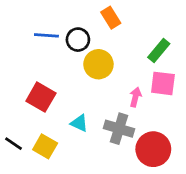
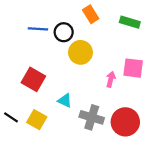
green rectangle: (159, 51) -> (130, 22), moved, turned 66
gray cross: (119, 129) -> (92, 117), moved

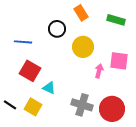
blue line: (38, 29) -> (23, 42), moved
yellow circle: (80, 52) -> (83, 47), moved
cyan triangle: (65, 101) -> (49, 88), moved

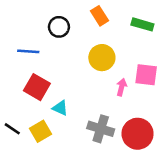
black circle: (57, 29) -> (59, 27), moved
yellow square: (33, 107) -> (41, 131), turned 30

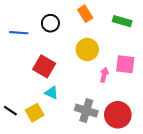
blue line: (28, 51) -> (19, 33), moved
red square: (37, 87) -> (44, 66), moved

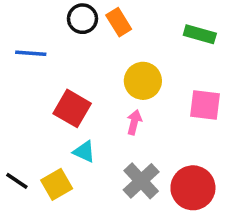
orange rectangle: (85, 14) -> (119, 22), moved
black circle: (50, 23) -> (82, 19), moved
pink arrow: (104, 75) -> (134, 122), moved
gray cross: (86, 111) -> (141, 181), turned 30

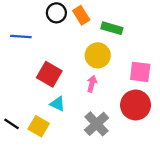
green rectangle: (200, 34) -> (112, 28), moved
yellow square: (57, 184) -> (39, 126), turned -30
red circle: (193, 188) -> (136, 105), moved

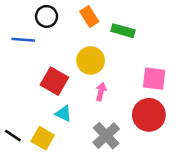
black circle: (56, 13) -> (47, 16), moved
yellow circle: (98, 55) -> (91, 60), moved

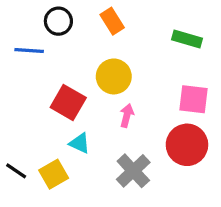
green rectangle: (123, 31) -> (187, 39), moved
yellow square: (43, 138) -> (54, 174), turned 30

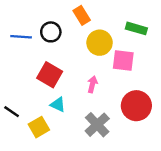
black circle: (58, 21) -> (51, 32), moved
yellow circle: (114, 76) -> (100, 43), moved
pink square: (193, 99) -> (123, 60), moved
black line: (16, 171) -> (12, 112), moved

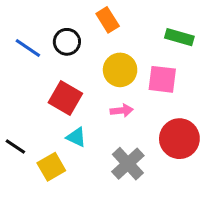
blue line: (21, 37) -> (28, 48), turned 30
yellow circle: (100, 43) -> (120, 70), moved
pink arrow: (92, 84) -> (122, 111), turned 70

